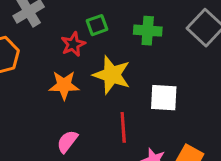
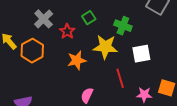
green cross: (148, 31) -> (123, 26), moved, turned 30
red star: (73, 44) -> (67, 31), moved

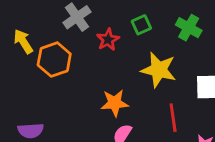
green cross: (123, 26) -> (189, 28), moved
orange star: (77, 60) -> (115, 103), moved

